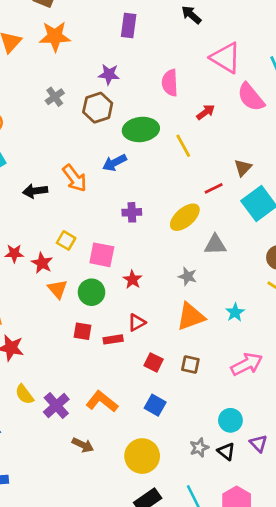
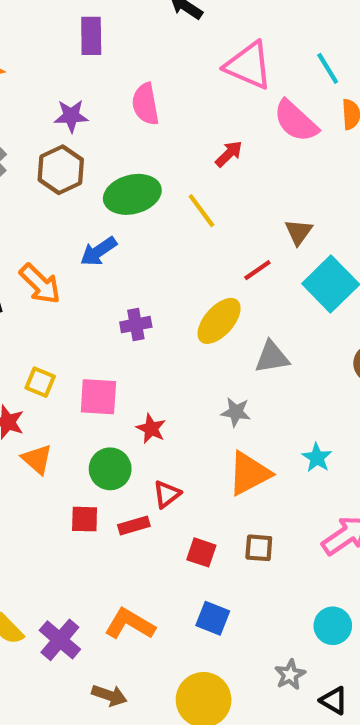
pink semicircle: (170, 83) -> (145, 104), moved
green circle: (91, 292) -> (110, 469), moved
black triangle: (226, 451) -> (334, 701), moved

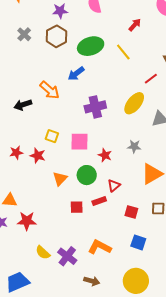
purple cross: (136, 325) -> (95, 107), size x1.5
gray star: (236, 412) -> (134, 146), moved
orange triangle: (37, 459) -> (60, 179), moved, turned 35
red square: (85, 519) -> (77, 207), moved

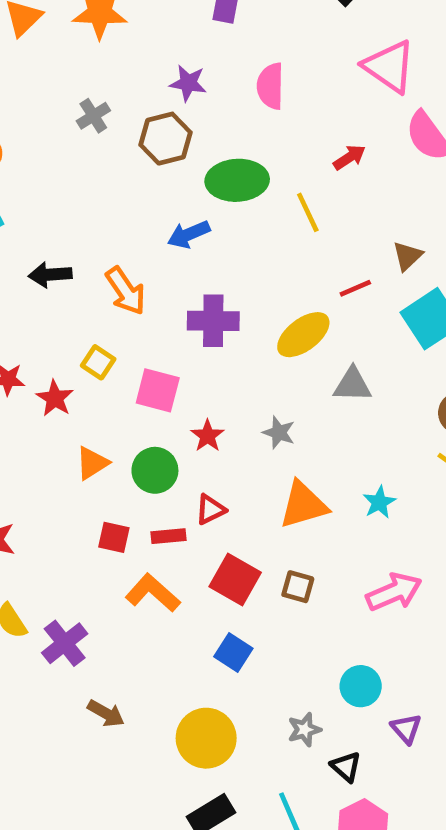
orange arrow: (50, 90) -> (126, 291), moved
red square: (131, 212) -> (235, 579), size x1.5
orange L-shape: (100, 247) -> (153, 593), moved

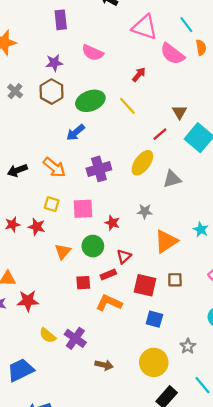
pink semicircle: (270, 86) -> (93, 53), turned -50
gray star: (304, 730) -> (188, 346), moved

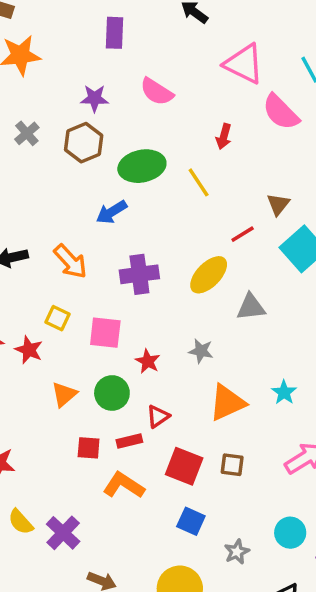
red arrow: (139, 75) -> (224, 137), turned 147
gray star: (188, 346) -> (237, 552), moved

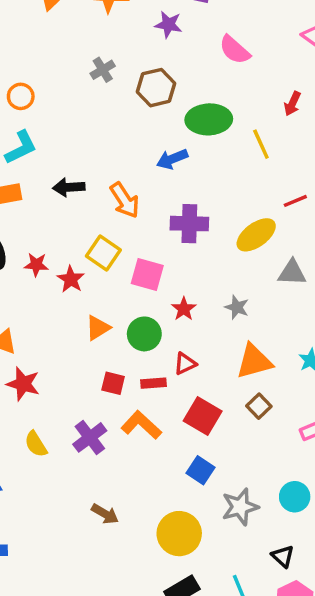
purple star: (95, 98) -> (168, 25), moved
yellow square: (57, 318) -> (103, 253), size x1.4
brown square: (232, 465) -> (259, 406), moved, turned 30
purple cross: (63, 533) -> (90, 437), moved
gray star: (237, 552) -> (240, 507), size x1.5

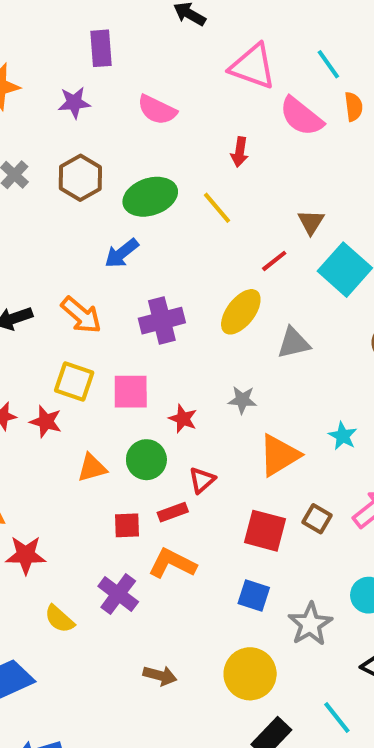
orange triangle: (98, 328) -> (92, 468), turned 32
brown square: (259, 406) -> (317, 519), moved
red square: (203, 416) -> (265, 531), moved

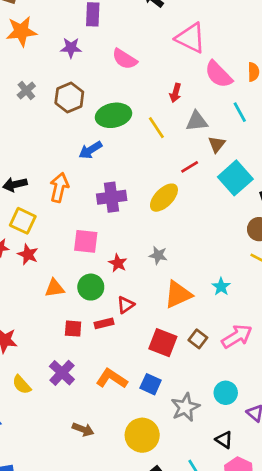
cyan line: (328, 64) -> (240, 112), moved
orange arrow: (81, 315) -> (59, 187), turned -124
gray triangle: (294, 343) -> (197, 121), moved
yellow square: (74, 381) -> (23, 221), moved
orange L-shape: (172, 563) -> (112, 379), moved

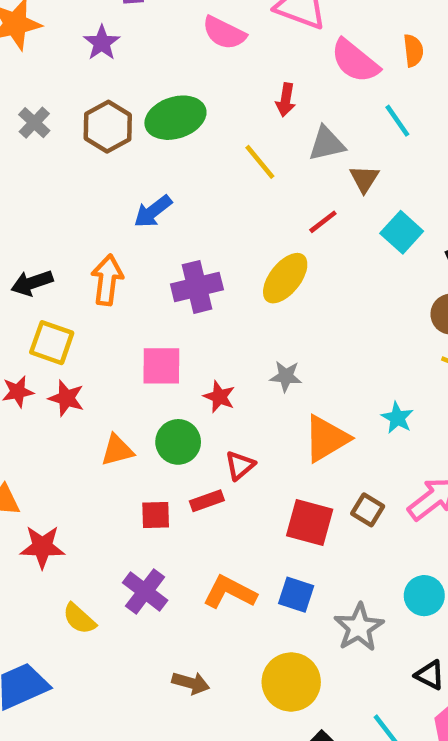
purple star: (71, 48) -> (102, 43), turned -30
pink semicircle: (125, 59) -> (224, 33), moved
green ellipse: (113, 115) -> (175, 118), moved
cyan square: (235, 178) -> (402, 232), size x0.7

